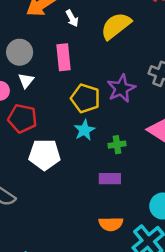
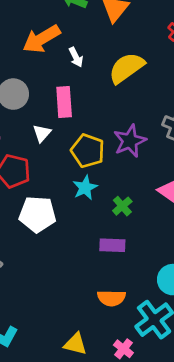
white triangle: (26, 81) -> (42, 133), moved
green cross: (117, 145) -> (122, 206), turned -35

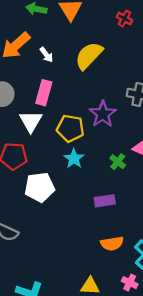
pink rectangle: (64, 102) -> (44, 93), turned 30
white triangle: (42, 133) -> (31, 121), size x1.5
green cross: (122, 206) -> (118, 162), moved

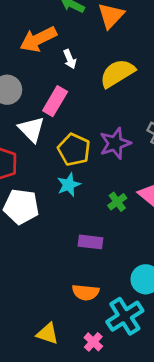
white triangle: (31, 121) -> (31, 129), turned -30

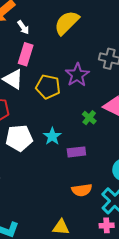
white arrow: (70, 59) -> (23, 27), moved
cyan star: (69, 185) -> (52, 136), moved
pink cross: (93, 342) -> (107, 225), moved, turned -32

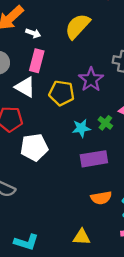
white arrow: (23, 27) -> (33, 33), turned -32
cyan star: (52, 136) -> (81, 128), moved, turned 30
purple rectangle: (76, 152) -> (94, 159), size x1.4

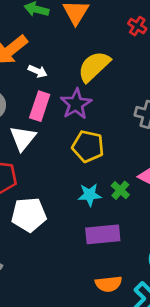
purple star: (91, 79) -> (76, 104), moved
white triangle: (25, 87) -> (23, 138), turned 35
yellow pentagon: (62, 93) -> (88, 146), moved

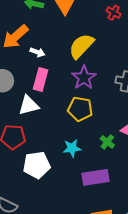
purple star: (76, 104) -> (84, 78), moved
white triangle: (23, 138) -> (29, 105), turned 40
cyan star: (90, 195) -> (72, 148), moved

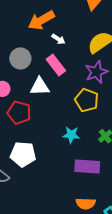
pink rectangle: (41, 79) -> (56, 65), turned -65
white pentagon: (37, 165) -> (23, 154), moved

